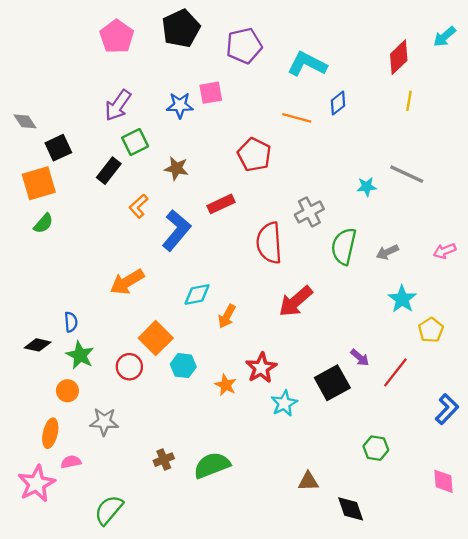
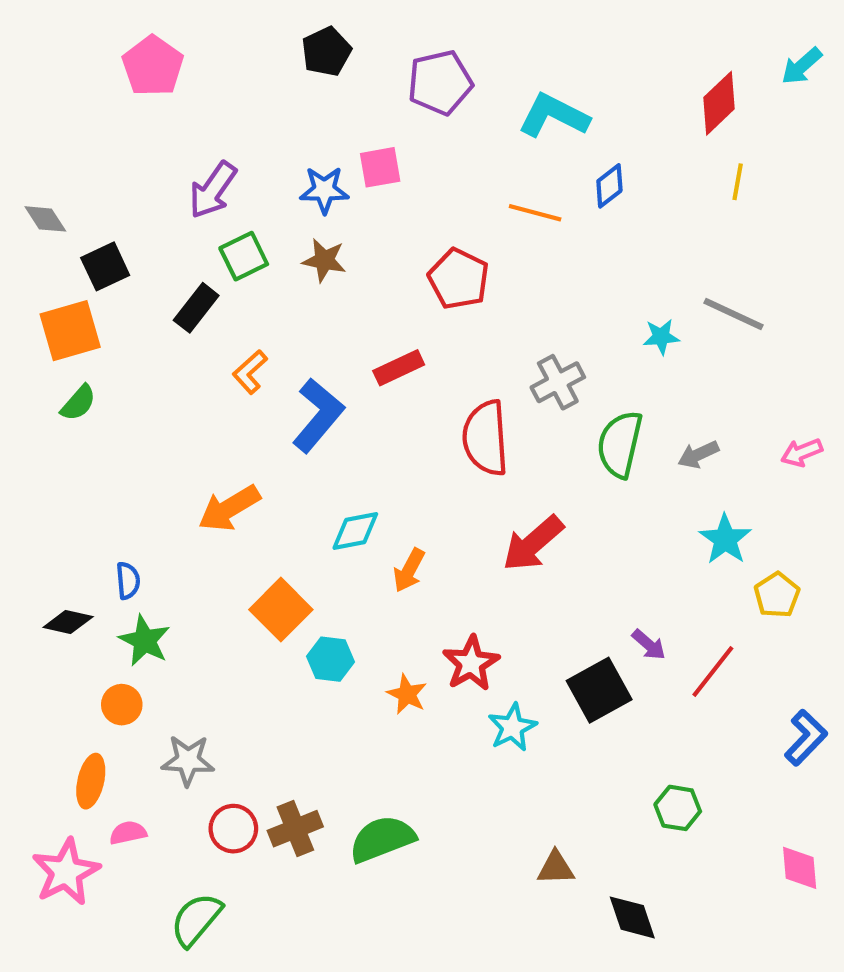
black pentagon: (181, 29) -> (326, 52), size x0.7
pink pentagon: (117, 37) -> (153, 66), moved
brown star: (176, 168) -> (324, 260), moved
red circle: (129, 367) -> (233, 829), moved
brown cross: (164, 460) -> (295, 829), size x1.4

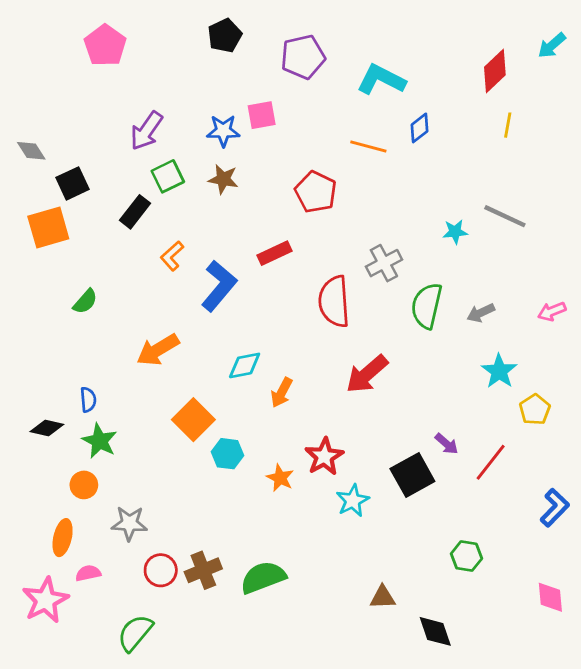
green semicircle: (78, 403) -> (85, 301), moved

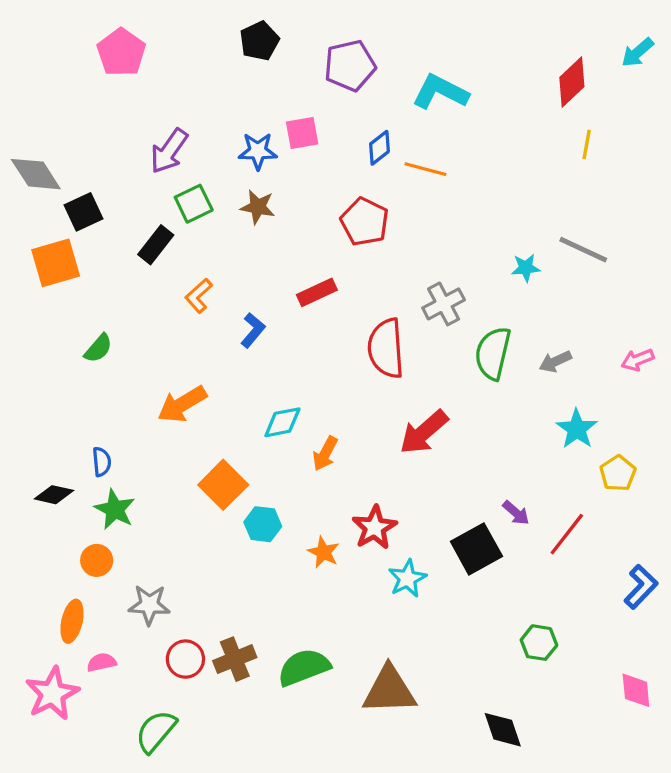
blue diamond: (420, 128) -> (379, 148), moved
gray diamond: (31, 151) -> (36, 174), size x1.5
blue L-shape: (219, 286) -> (253, 330), size x0.6
brown triangle: (383, 597) -> (389, 690), moved, size x1.8

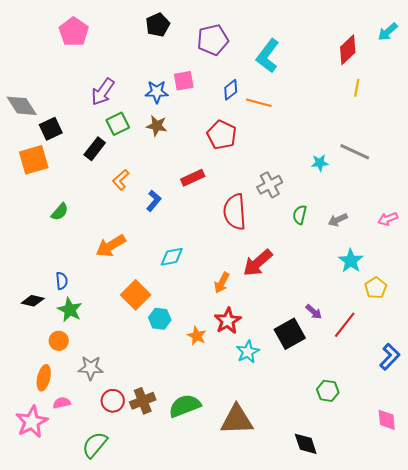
cyan L-shape: (440, 92) -> (268, 56), turned -80
green semicircle: (493, 353) -> (300, 215), size x0.6
orange arrow: (325, 454) -> (222, 283), moved

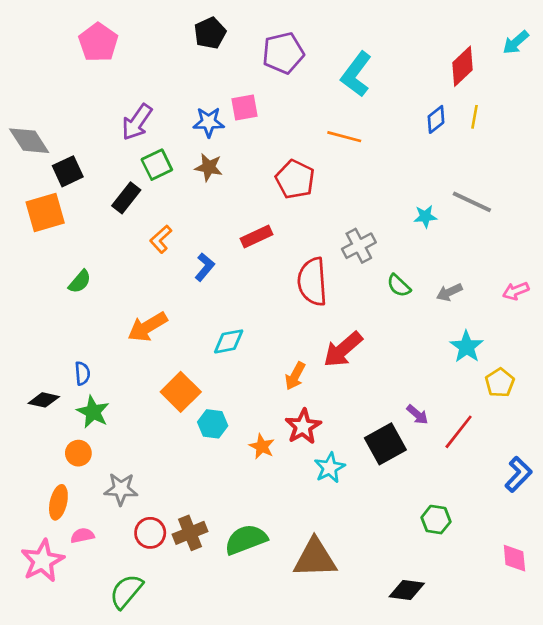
blue diamond: (231, 90) -> (436, 119), moved
green semicircle: (300, 215) -> (399, 286), turned -60
black diamond: (306, 444) -> (407, 590), turned -64

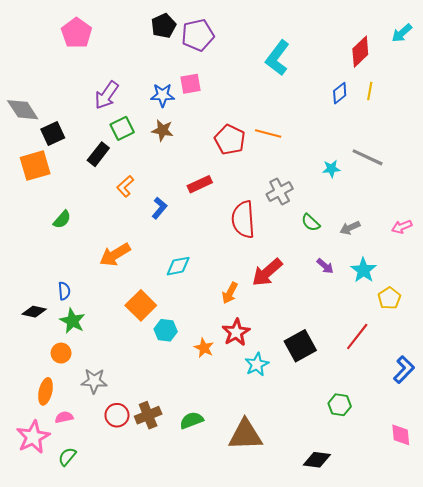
purple pentagon: (283, 53) -> (198, 35), moved
orange line: (344, 137) -> (268, 133), moved
purple arrow: (417, 415) -> (325, 266), moved
green semicircle: (246, 540) -> (192, 420), size x0.7
green semicircle: (126, 591) -> (67, 457), moved, size x0.7

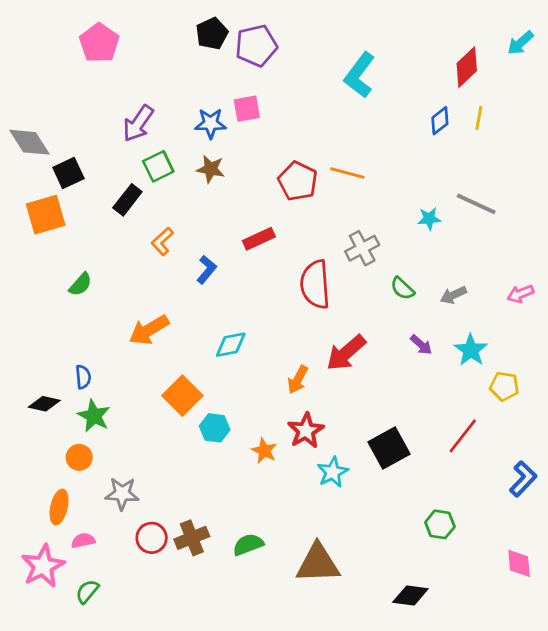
yellow pentagon: (389, 298) -> (504, 386), turned -30

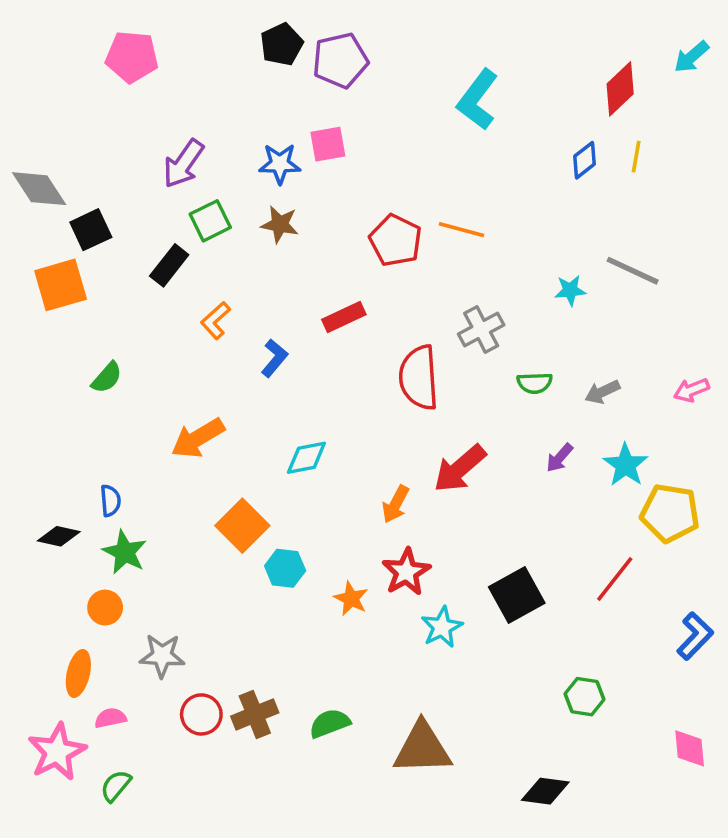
pink pentagon: (99, 43) -> (132, 57), turned -30
green semicircle: (402, 288) -> (535, 383), turned -45
purple arrow: (421, 345) -> (560, 458), turned 90
yellow pentagon: (504, 386) -> (670, 513), size x1.5

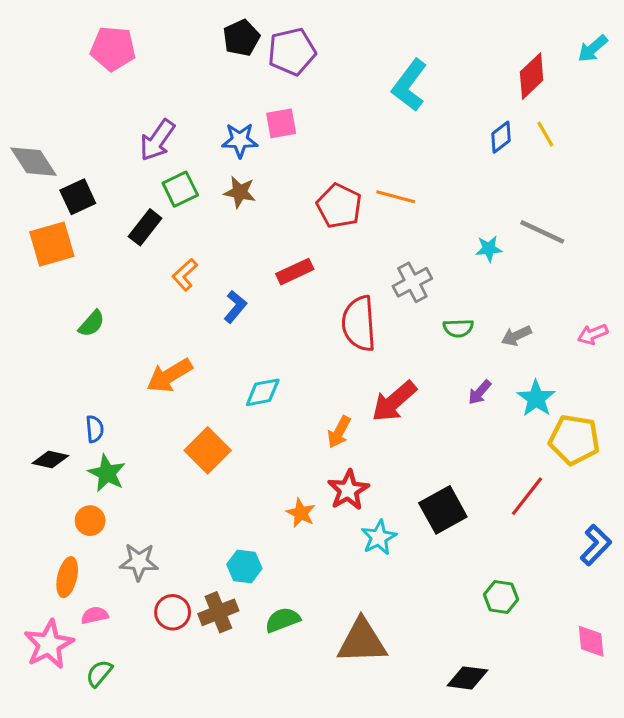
yellow line: (636, 157) -> (545, 134), turned -40
cyan hexagon: (285, 568) -> (244, 566), moved

